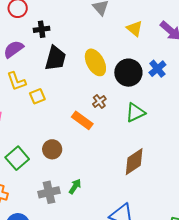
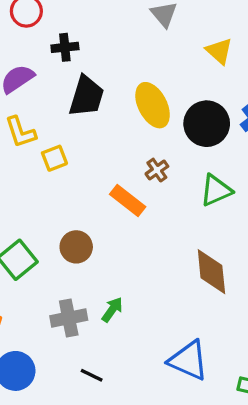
brown diamond: (134, 162) -> (211, 272), turned -64

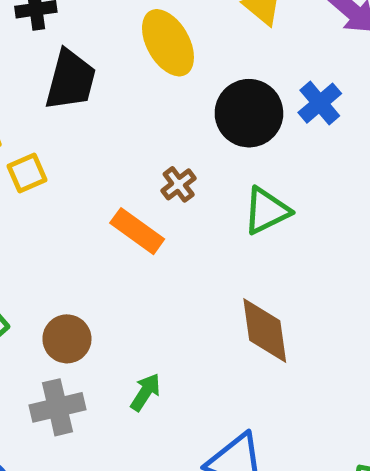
yellow ellipse: (153, 105) -> (168, 43), moved
brown circle: (76, 247) -> (67, 339), moved
green arrow: (112, 310) -> (145, 392), moved

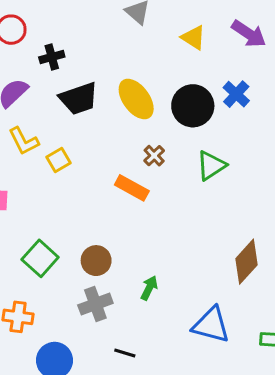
yellow ellipse: (168, 43) -> (136, 99), moved
black trapezoid: (70, 80) -> (79, 99), turned 63
brown diamond: (265, 331) -> (247, 262), moved, turned 57

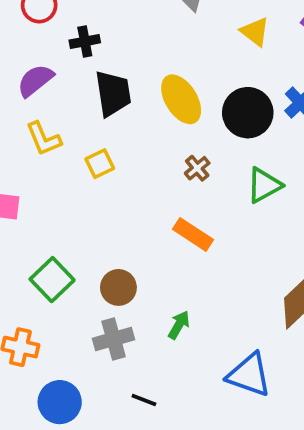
black trapezoid: (79, 99) -> (113, 93), turned -84
yellow square: (59, 160) -> (100, 164), moved
orange rectangle: (132, 188) -> (193, 234), moved

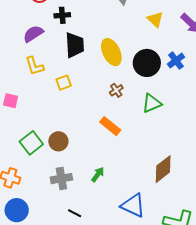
brown circle: (118, 287) -> (58, 141), moved
blue circle: (60, 402) -> (17, 210), moved

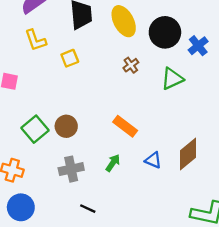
blue cross: (176, 61) -> (198, 46), moved
orange rectangle: (110, 126) -> (125, 126), moved
blue triangle: (133, 205) -> (153, 160), moved, size x0.6

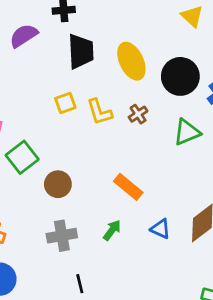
yellow L-shape: (36, 40) -> (99, 112), moved
green square: (35, 129) -> (22, 157), moved
black line: (88, 209) -> (80, 284), turned 49

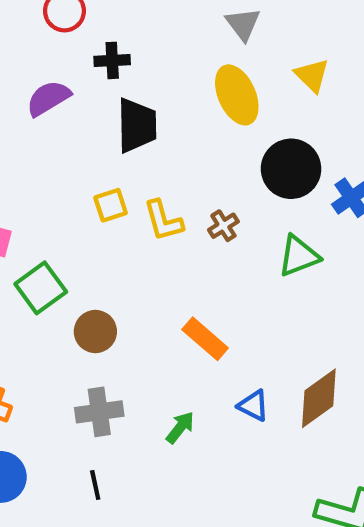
yellow ellipse: (131, 61) -> (237, 95), moved
green arrow: (112, 230) -> (180, 427), moved
black line: (80, 284) -> (95, 485), moved

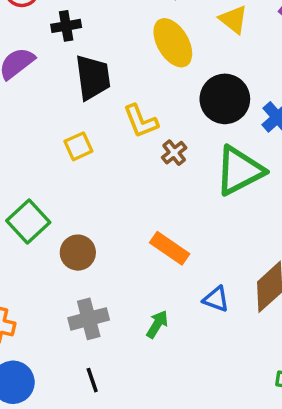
yellow L-shape: (163, 221) -> (141, 121), moved
green triangle: (299, 256) -> (239, 171), size x1.4

